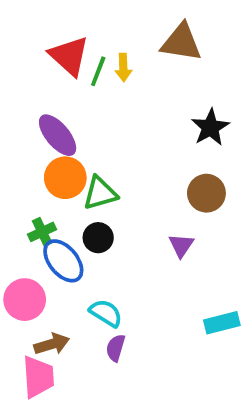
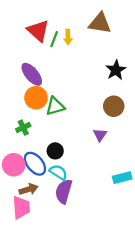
black circle: (98, 238) -> (55, 151), moved
blue ellipse: (63, 261) -> (35, 164), moved
purple semicircle: (116, 348) -> (64, 191), size x1.6

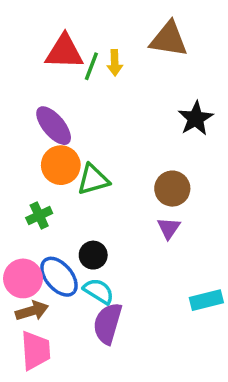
red triangle: (38, 31) -> (64, 52), turned -40
brown circle: (114, 106) -> (172, 189), moved
brown arrow: (29, 189) -> (32, 311), moved

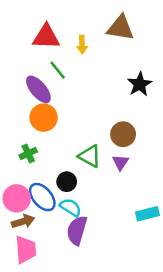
green line: (91, 66) -> (58, 70), moved, turned -60
green triangle: (93, 180) -> (90, 156), moved, turned 45

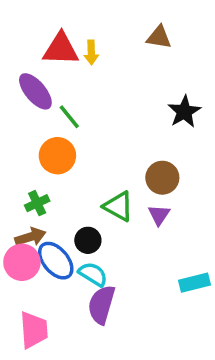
brown triangle: (120, 28) -> (159, 37), size x0.7
yellow arrow: (82, 45) -> (91, 52), moved
green line: (58, 70) -> (69, 117), moved
purple ellipse: (38, 89) -> (35, 91), moved
brown arrow: (23, 221) -> (30, 237), moved

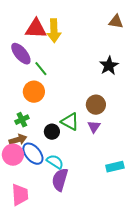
brown triangle: (159, 37) -> (116, 22), moved
yellow arrow: (91, 52) -> (54, 31), size x1.6
black circle: (88, 240) -> (52, 132), moved

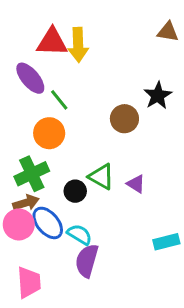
brown circle: (96, 105) -> (124, 119), moved
green cross: (22, 120) -> (32, 174), size x1.6
purple triangle: (94, 127) -> (136, 184), turned -32

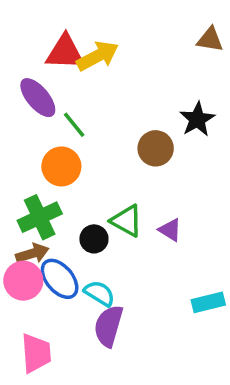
yellow arrow: (78, 45) -> (98, 56), turned -116

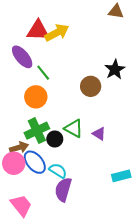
brown triangle: (210, 40) -> (116, 12), moved
green cross: (40, 217) -> (37, 131), moved
pink trapezoid: (36, 353) -> (21, 205), turned -35

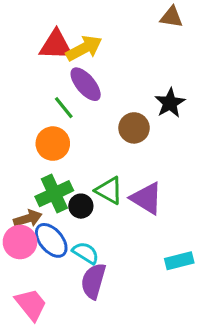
purple ellipse: (22, 57) -> (86, 84), moved
purple triangle: (99, 134) -> (147, 198), size x1.6

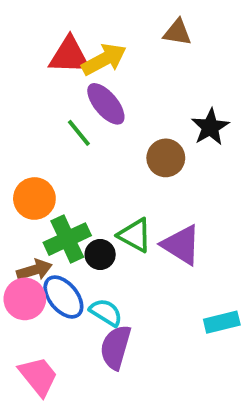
brown triangle: (172, 17) -> (177, 32), moved
orange circle: (53, 144) -> (34, 198), moved

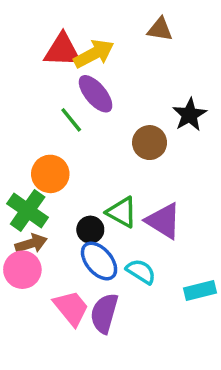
orange circle: (34, 198) -> (50, 174), moved
green cross: (67, 239) -> (28, 210), moved, turned -30
blue ellipse: (63, 297) -> (99, 261), moved
cyan semicircle: (106, 312) -> (141, 271), moved
pink trapezoid: (38, 376) -> (71, 308), moved

